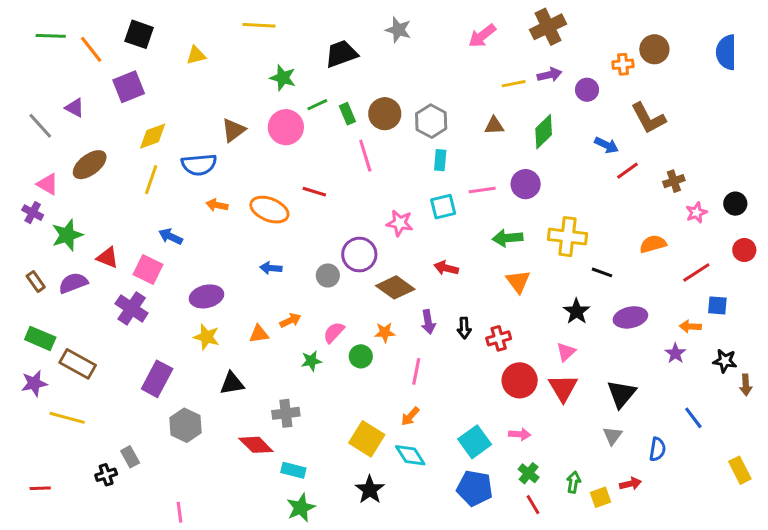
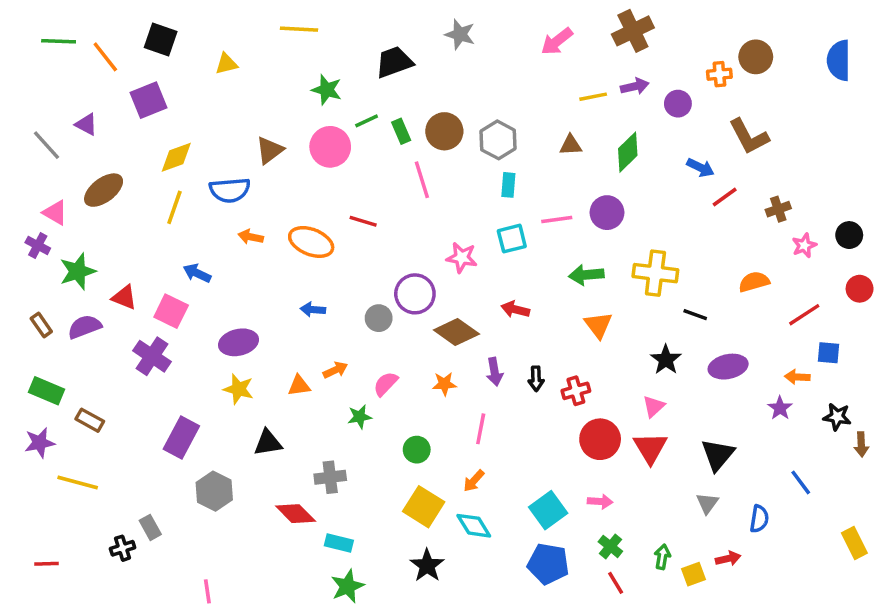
green circle: (361, 356) -> (417, 450), moved
brown rectangle: (78, 364) -> (90, 420), size x0.7

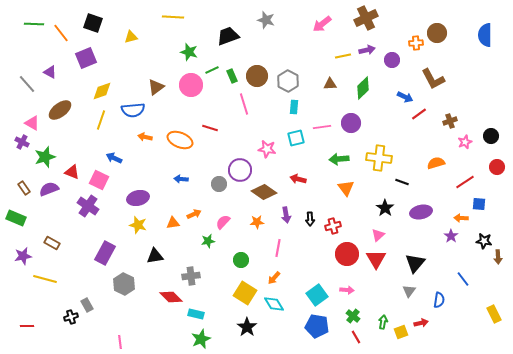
green rectangle: (46, 391) -> (16, 218), moved

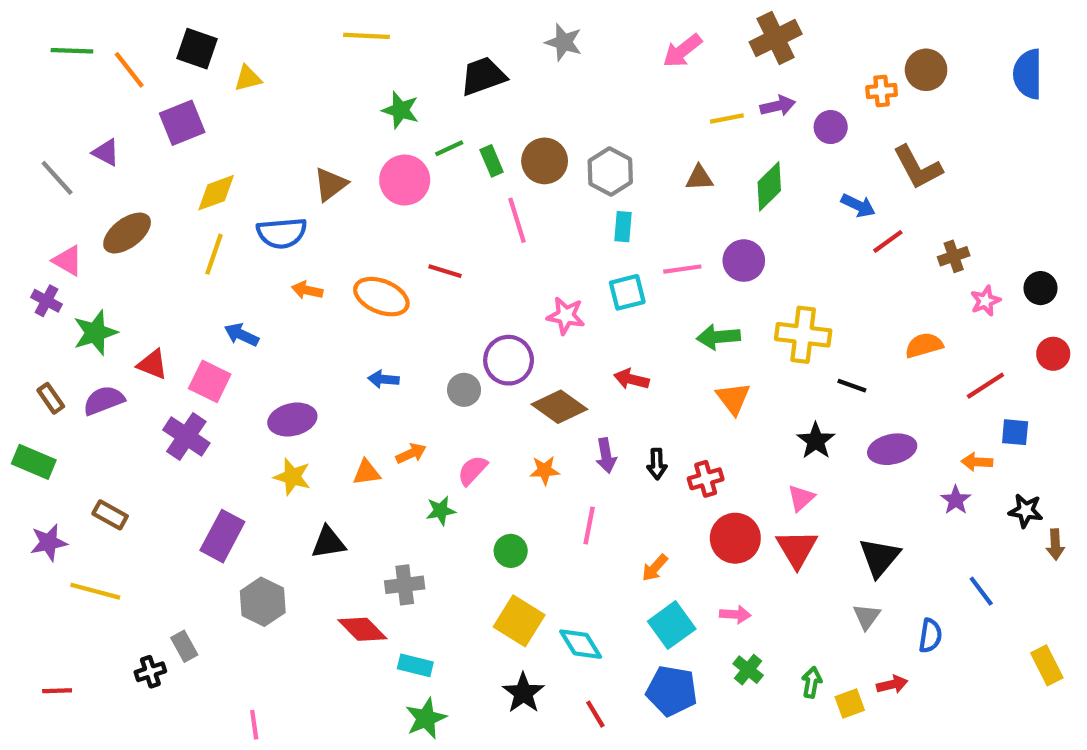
yellow triangle: (131, 37) -> (248, 78), moved
orange arrow: (274, 278) -> (655, 568), moved
red line: (356, 337) -> (595, 714), moved

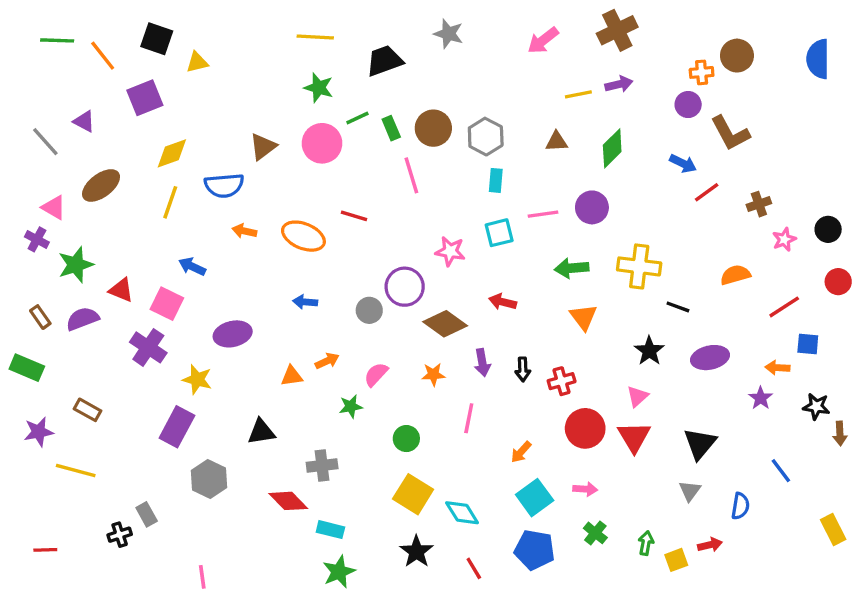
yellow line: (367, 36) -> (315, 37), moved
purple circle: (831, 127) -> (688, 105), moved
yellow star: (292, 477) -> (197, 379), moved

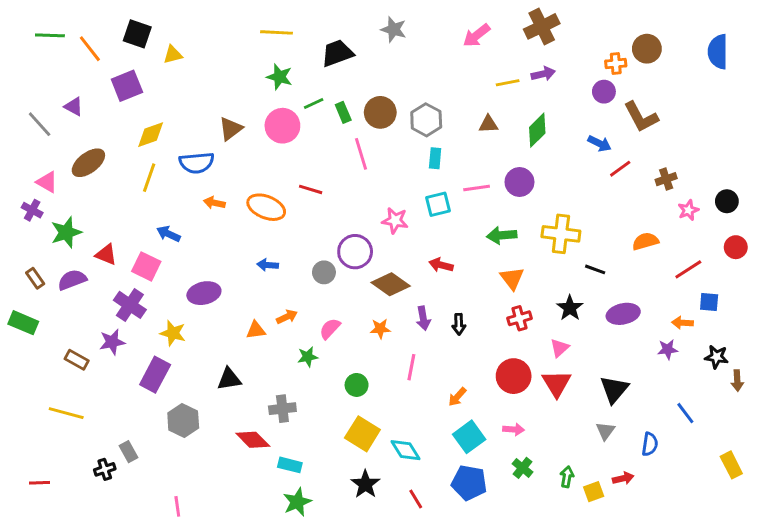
red cross: (562, 381) -> (519, 318), moved
purple star: (761, 398) -> (668, 349), turned 30
purple star: (39, 432) -> (112, 342), moved

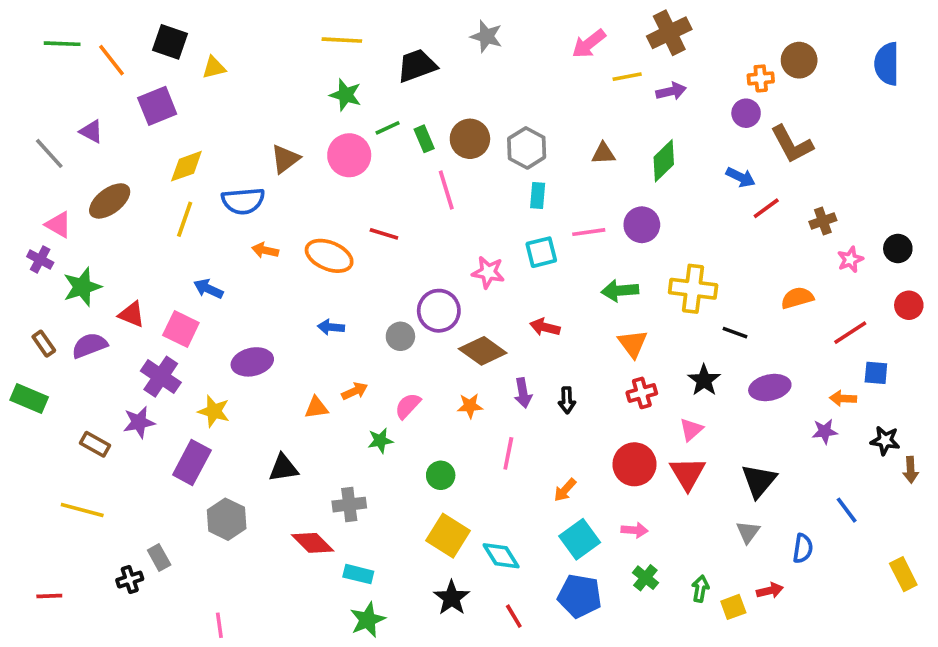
yellow line: (508, 83) -> (627, 77), moved

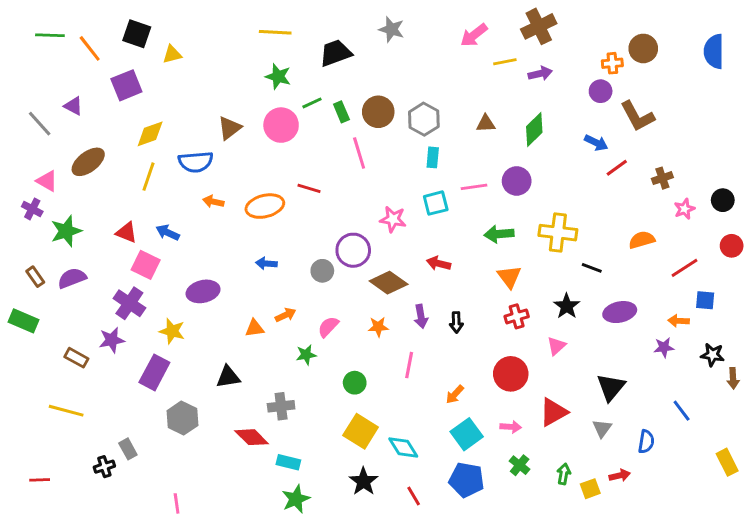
orange ellipse: (329, 256) -> (265, 206), turned -36
red triangle: (132, 314) -> (126, 233), moved
red triangle: (688, 473) -> (553, 412), moved, turned 32

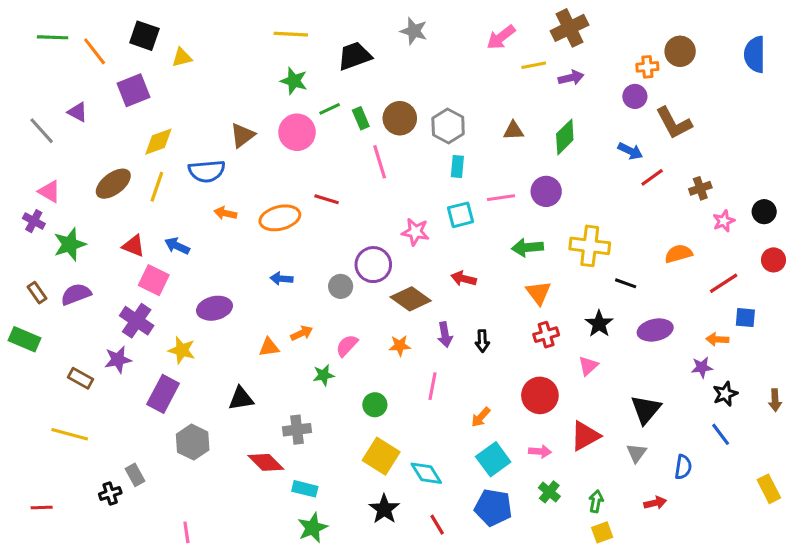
brown ellipse: (88, 162) -> (113, 184), moved
black star: (712, 355) -> (725, 394), moved, turned -30
yellow square: (590, 489) -> (602, 532), moved

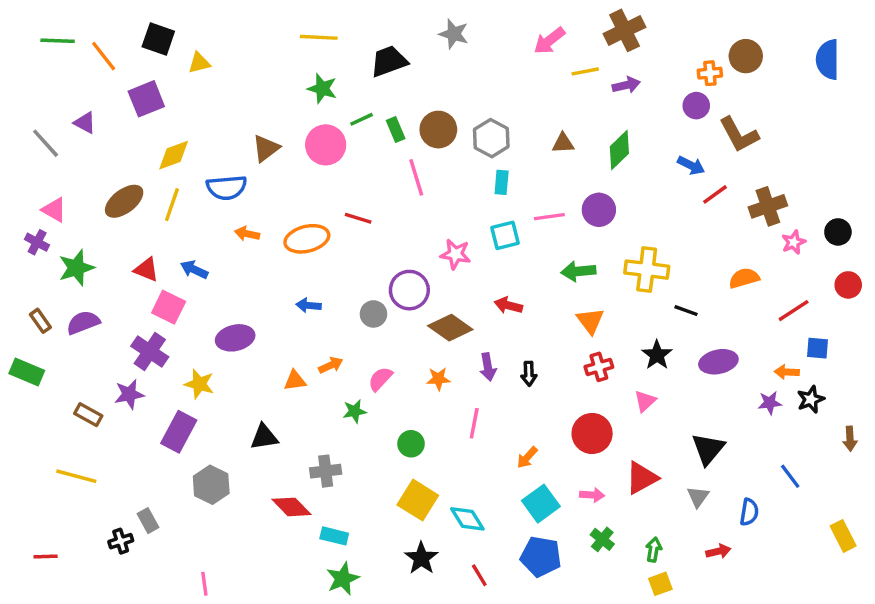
brown cross: (700, 188) -> (768, 206), size x1.5
black star: (725, 394) -> (811, 399), moved

